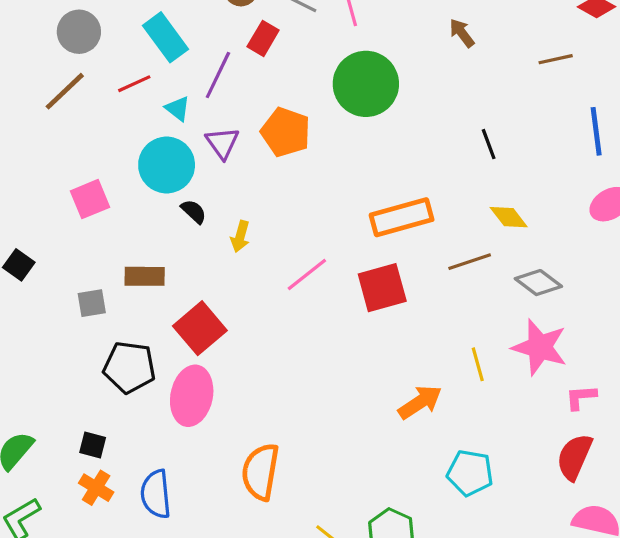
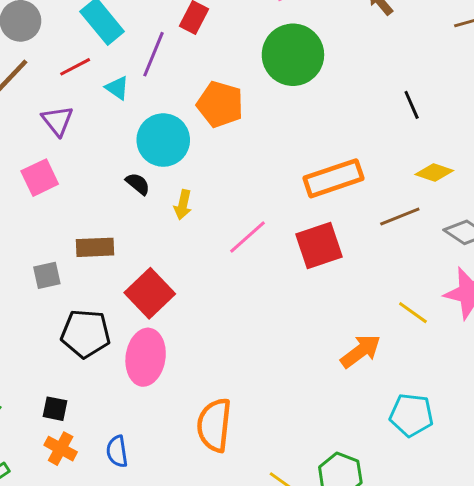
purple triangle: (222, 143) -> (57, 121), moved
cyan circle: (167, 165) -> (163, 140), moved
yellow diamond: (509, 217) -> (434, 173), turned -30
yellow line: (478, 364) -> (413, 313), turned -36
blue semicircle: (156, 494) -> (117, 451), size x0.7

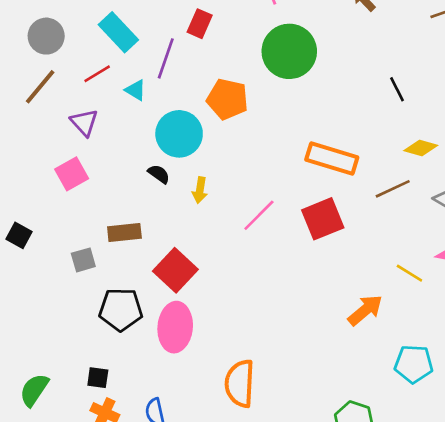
orange rectangle: (333, 178) -> (332, 159), turned 39

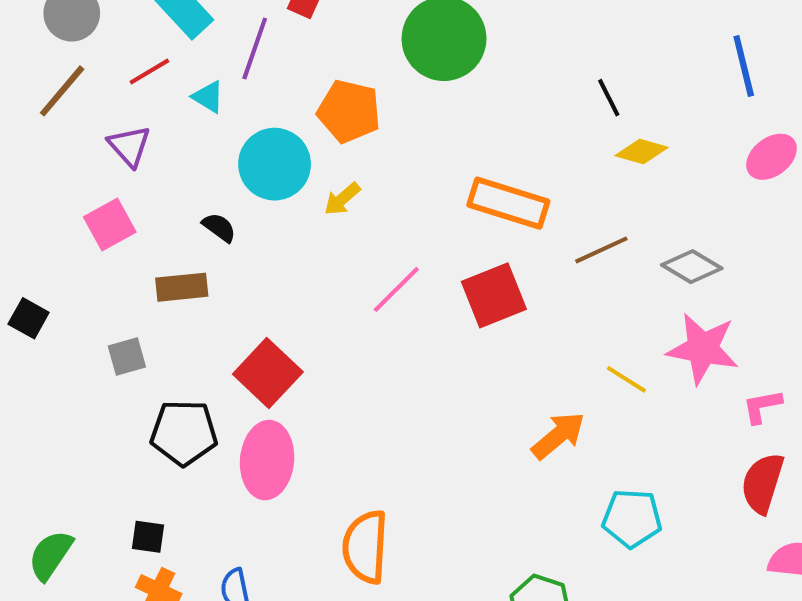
yellow diamond: (421, 148) -> (642, 151), moved
black semicircle: (159, 174) -> (219, 227), moved
yellow arrow: (200, 190) -> (342, 199), moved, turned 40
brown rectangle: (124, 233) -> (182, 287), moved

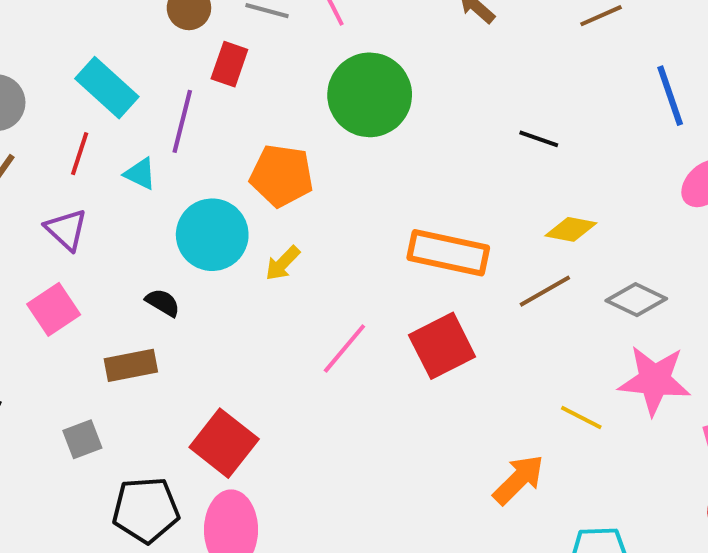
red line: (149, 71) -> (80, 154), turned -36
black line: (609, 98) -> (539, 139), turned -39
yellow diamond: (642, 151) -> (571, 229), moved

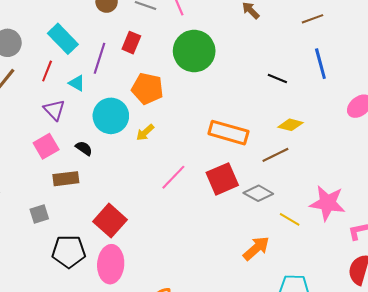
red rectangle: (229, 64) -> (131, 43), moved
blue line: (670, 96) -> (320, 64), moved
purple triangle: (66, 230) -> (54, 110), moved
gray diamond: (636, 300) -> (258, 193), moved
pink square: (54, 309) -> (46, 146), moved

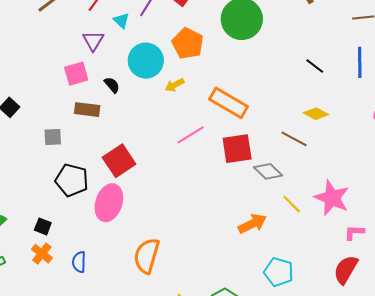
orange rectangle: (228, 133) -> (229, 103), moved
brown line: (275, 155) -> (294, 139), turned 40

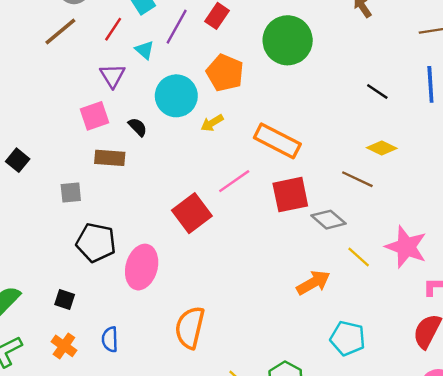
red square: (119, 161) -> (192, 213), moved
orange cross: (42, 254) -> (64, 346), moved

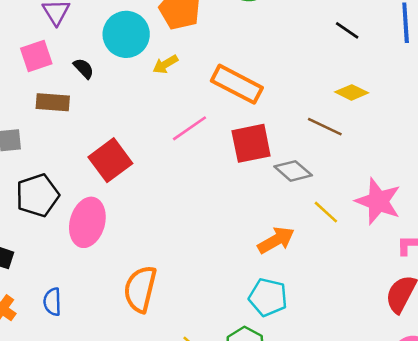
red square: (192, 213) -> (110, 160), moved
black pentagon: (96, 243) -> (37, 195), turned -30
cyan pentagon: (348, 338) -> (268, 297), moved

